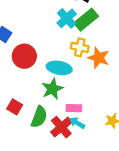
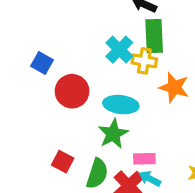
cyan cross: (67, 18) -> (119, 50), moved
green rectangle: (86, 20) -> (154, 36), turned -50
yellow cross: (80, 47) -> (144, 61), moved

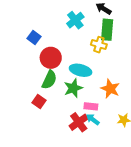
cyan cross: (119, 50) -> (75, 20), moved
orange star: (174, 87) -> (110, 89), moved
green semicircle: (97, 174) -> (49, 80), moved

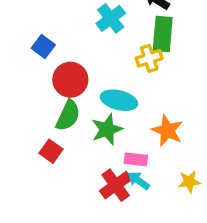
yellow cross: (99, 45) -> (149, 58), turned -35

